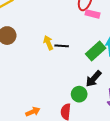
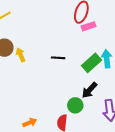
pink rectangle: (93, 14) -> (88, 26), turned -32
yellow arrow: (48, 43) -> (21, 55), moved

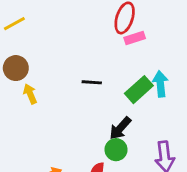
yellow arrow: (21, 55) -> (30, 94), moved
black arrow: (89, 90) -> (120, 128), moved

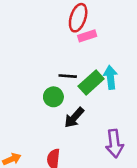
black line: (92, 82) -> (68, 76), moved
green circle: (116, 150) -> (53, 97), moved

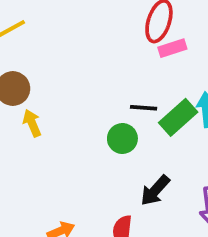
black arrow: (74, 118) -> (155, 190), moved

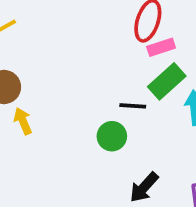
green rectangle: (178, 117) -> (167, 81), moved

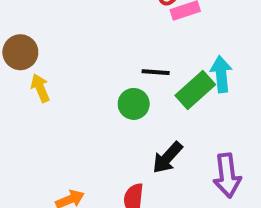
green rectangle: (167, 81) -> (195, 90), moved

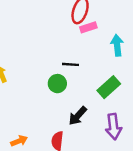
cyan arrow: (221, 74) -> (117, 45), moved
green rectangle: (195, 90) -> (109, 87), moved

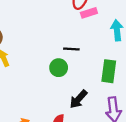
green rectangle: (109, 87) -> (109, 71), turned -40

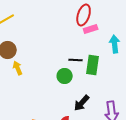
green rectangle: (109, 71) -> (93, 65), moved

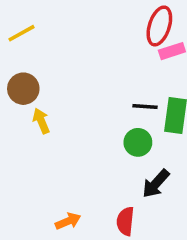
green circle: (65, 76) -> (138, 142), moved

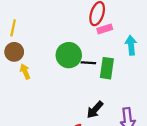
yellow line: (21, 33) -> (13, 28), moved, turned -49
green circle: (138, 142) -> (69, 55), moved, size x1.5

